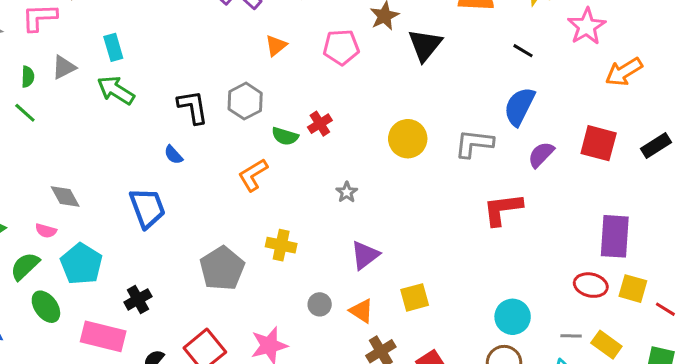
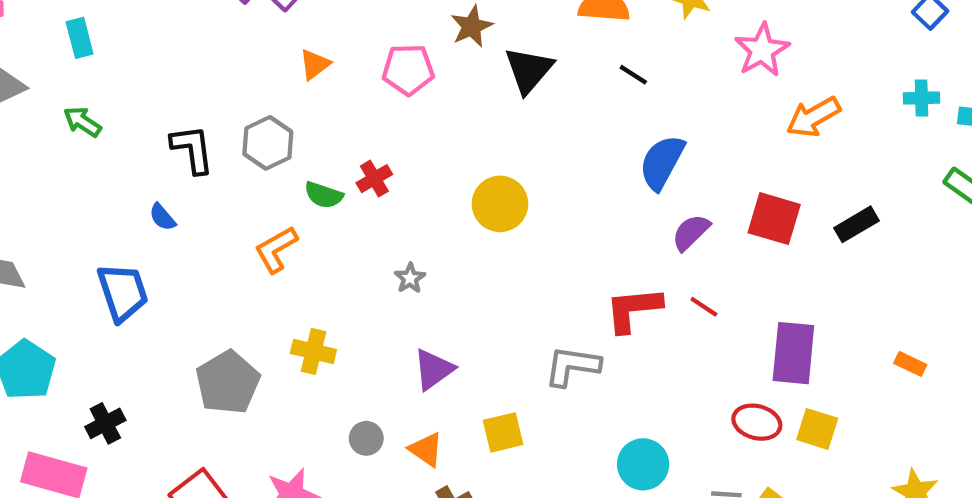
cyan rectangle: (113, 47) -> (80, 38), moved
black line: (523, 51) -> (633, 75), moved
green arrow: (116, 90) -> (82, 122), size x0.7
gray L-shape: (474, 144) -> (572, 366), moved
red line: (665, 309) -> (704, 307), moved

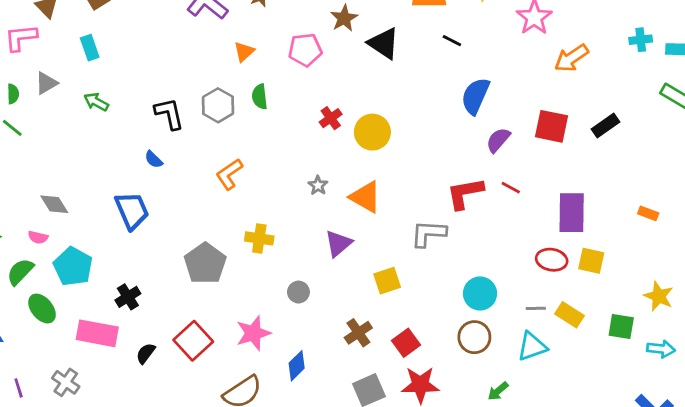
black triangle: (529, 70) -> (384, 43), turned -32
red cross: (374, 179) -> (331, 118), moved
green semicircle: (324, 195) -> (260, 97), moved, turned 70
orange triangle: (426, 449) -> (365, 197), moved, size x1.4

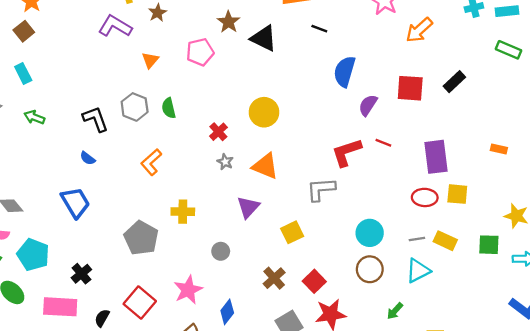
green semicircle: (260, 97) -> (169, 108), moved
red cross: (331, 118) -> (218, 132), moved

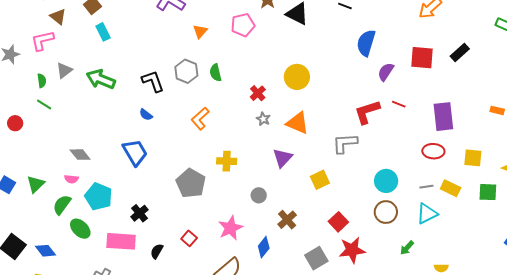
cyan rectangle: (23, 73) -> (103, 32), moved
green arrow: (34, 117) -> (101, 79), size x1.6
yellow square: (457, 194) -> (473, 158), moved
brown cross: (274, 278) -> (287, 220), moved
red square: (140, 303) -> (189, 238), size x0.6

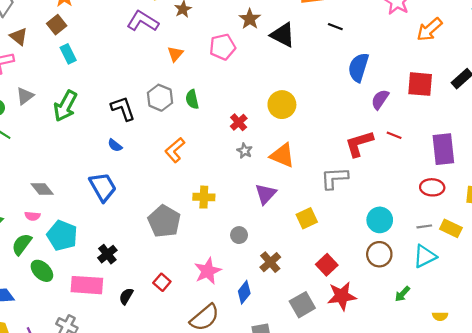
green arrow: (101, 79) -> (65, 106), turned -84

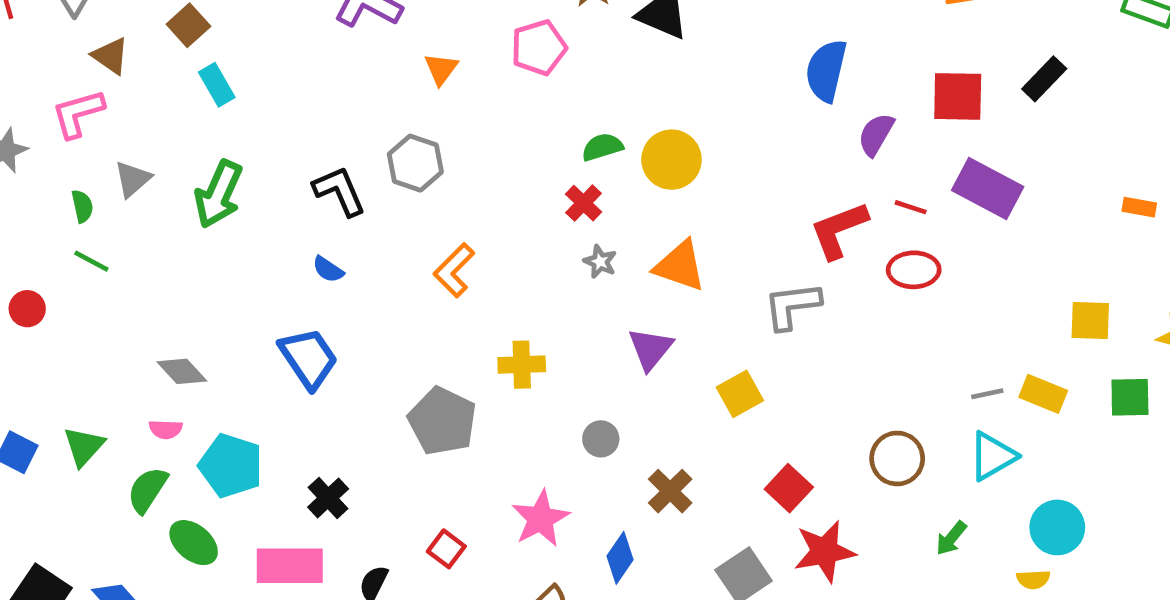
green semicircle: (192, 99) -> (602, 147), moved, turned 90
purple rectangle: (443, 149) -> (988, 188), moved, turned -52
red ellipse: (432, 187) -> (914, 270), moved
cyan circle: (380, 220) -> (1057, 527), moved

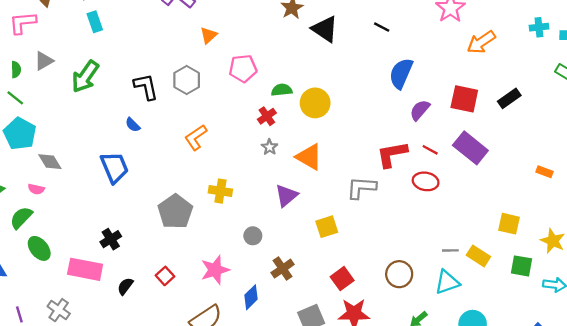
pink pentagon: (539, 48) -> (243, 68), moved
cyan pentagon: (231, 466) -> (20, 134), moved

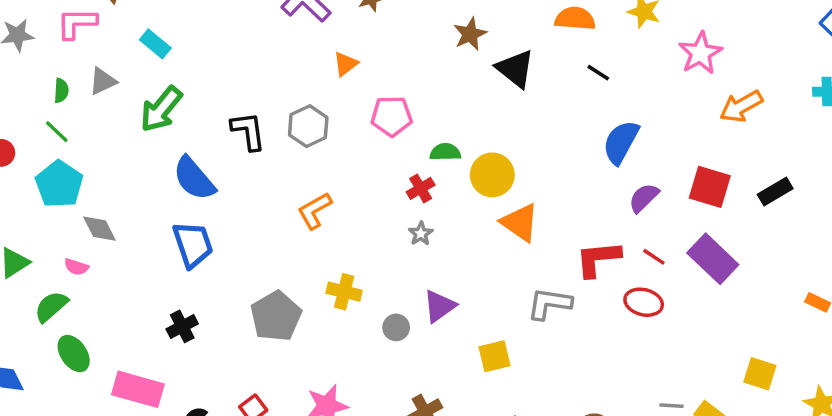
cyan rectangle: (95, 22) -> (155, 44), moved, turned -36
blue semicircle: (133, 125) -> (194, 179), moved, size x2.0
orange triangle: (309, 157) -> (520, 223), moved
gray circle: (253, 236) -> (396, 327), moved
black cross: (111, 239) -> (182, 326), moved

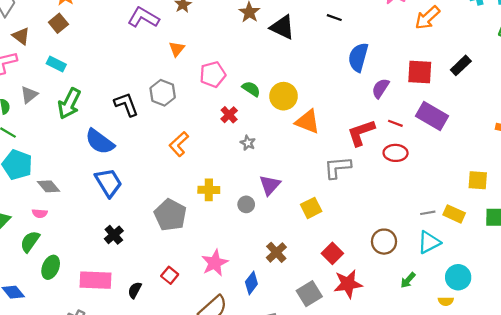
green semicircle: (445, 152) -> (251, 89), turned 48
red cross: (421, 188) -> (229, 115), moved
green ellipse: (74, 354) -> (51, 267), turned 70

